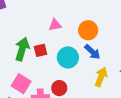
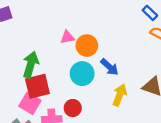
orange circle: (88, 30) -> (87, 46), moved
red square: (41, 50) -> (37, 86), moved, size x1.6

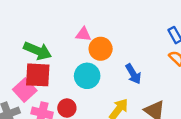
green arrow: (31, 65) -> (38, 51), turned 80
blue arrow: (110, 67) -> (133, 74), moved

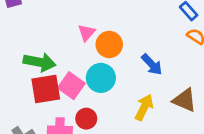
pink triangle: (83, 34) -> (86, 33), turned -42
pink square: (25, 90) -> (71, 86), moved

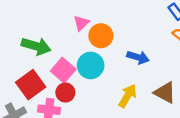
blue arrow: (152, 64) -> (138, 57), turned -35
red square: (46, 89) -> (31, 85), moved, turned -32
red circle: (86, 119) -> (65, 93), moved

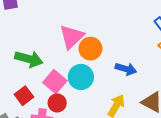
pink triangle: (81, 23) -> (72, 37), size x1.6
red square: (31, 85) -> (24, 96), size x0.7

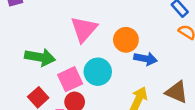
orange circle: (90, 49) -> (126, 40), moved
pink square: (55, 82) -> (70, 79), turned 30

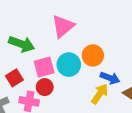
orange circle: (126, 40) -> (93, 55), moved
blue arrow: (146, 59) -> (110, 78), moved

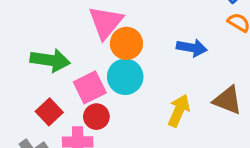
orange circle: (93, 55) -> (126, 43), moved
blue arrow: (110, 78) -> (192, 48), moved

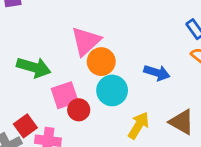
cyan circle: (125, 77) -> (112, 90), moved
red square: (49, 112) -> (25, 126), moved
red circle: (96, 117) -> (79, 110), moved

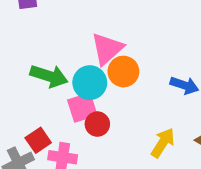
cyan circle: (112, 90) -> (90, 83), moved

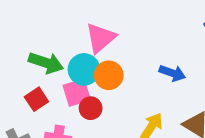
orange circle: (123, 72) -> (109, 75), moved
red square: (38, 140) -> (36, 99), moved

